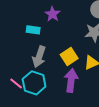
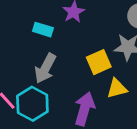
yellow square: (69, 56) -> (99, 62), moved

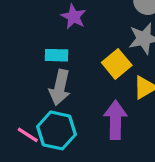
cyan rectangle: (43, 30) -> (56, 55), moved

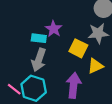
purple star: (73, 17) -> (54, 29), moved
yellow square: (117, 64) -> (78, 48), turned -30

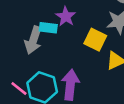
gray arrow: (39, 60) -> (33, 40), moved
purple arrow: (74, 85) -> (70, 85), moved

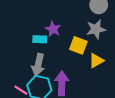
gray arrow: (33, 40) -> (38, 65), moved

